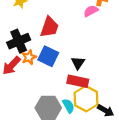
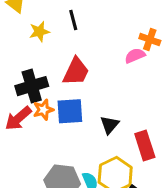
blue square: (48, 56) -> (70, 111), turned -36
red rectangle: (78, 81) -> (145, 146), moved, turned 54

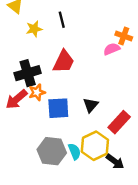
blue square: (70, 111) -> (58, 108), moved
red rectangle: (145, 146) -> (119, 122), turned 60

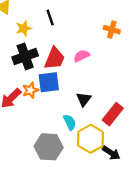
pink semicircle: (112, 49) -> (81, 56), moved
black cross: (28, 73) -> (25, 56), moved
blue square: (58, 108) -> (49, 82), moved
cyan semicircle: (75, 151) -> (70, 122), moved

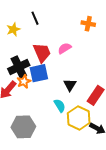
black cross: (25, 56) -> (19, 67), moved
red trapezoid: (55, 58) -> (42, 53), turned -40
gray hexagon: (49, 147) -> (23, 127), moved

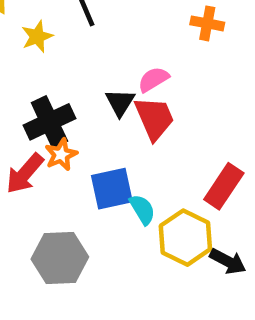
red trapezoid: (42, 53) -> (154, 118), moved
blue square: (39, 73) -> (112, 189), moved
black triangle: (70, 85) -> (120, 103), moved

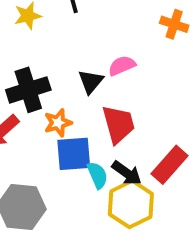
red trapezoid: (154, 118) -> (118, 124), moved
orange star: (61, 155) -> (58, 123), moved
black arrow: (228, 261) -> (127, 173), moved

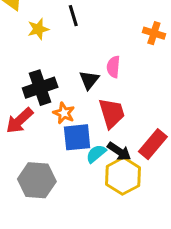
pink semicircle: (122, 66) -> (113, 67), turned -60
orange star: (58, 123) -> (64, 113), turned -30
cyan semicircle: (97, 175) -> (96, 154), turned -105

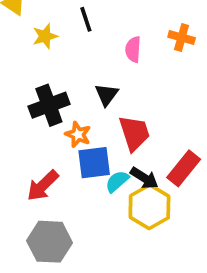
pink semicircle: (113, 67) -> (133, 49), moved
red arrow: (19, 121) -> (43, 186), moved
gray hexagon: (37, 180) -> (50, 242), moved

